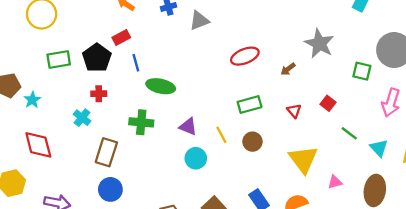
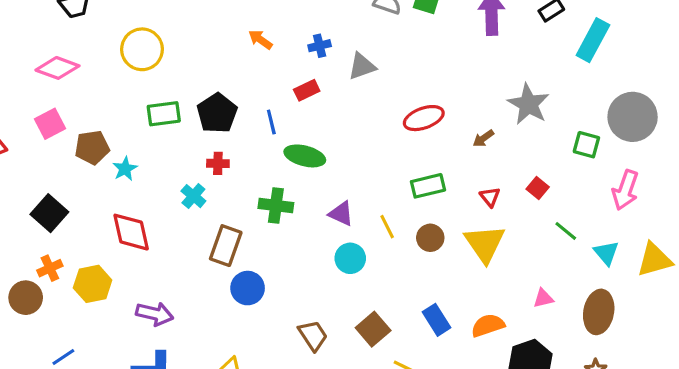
red rectangle: (121, 37) -> (307, 90), moved
yellow triangle: (303, 159) -> (485, 244), moved
blue circle: (110, 189) -> (248, 288), moved

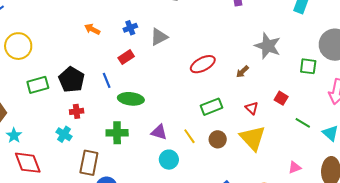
cyan star: (125, 169) -> (14, 135), moved

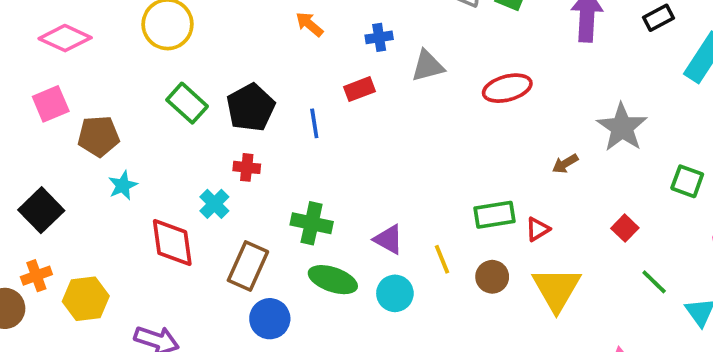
red ellipse: (203, 64) -> (507, 88), moved
green rectangle: (38, 85) -> (187, 103), turned 45
green ellipse: (131, 99) -> (333, 280), moved
red triangle: (252, 108) -> (538, 229), moved, turned 32
red diamond: (28, 163) -> (172, 243), moved

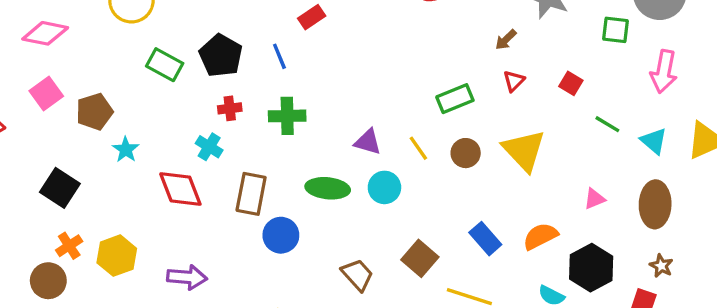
green cross: (312, 223) -> (287, 116), moved
red triangle: (538, 229) -> (514, 81), moved

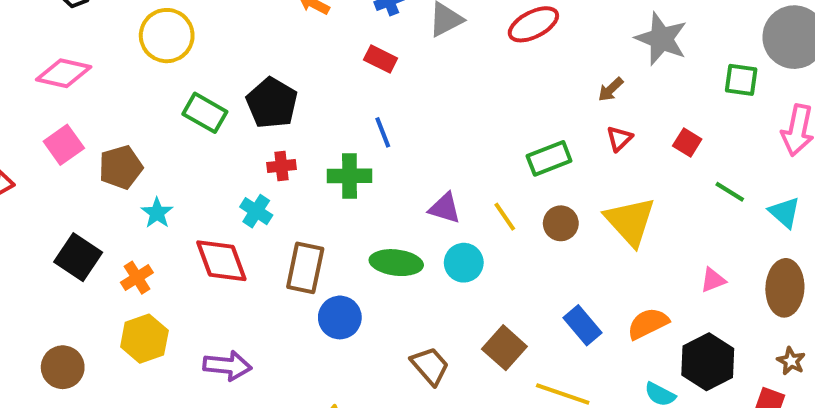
red rectangle: (312, 17) -> (381, 59), turned 60
blue line: (279, 56) -> (383, 132), moved
orange cross: (69, 246) -> (137, 278), moved

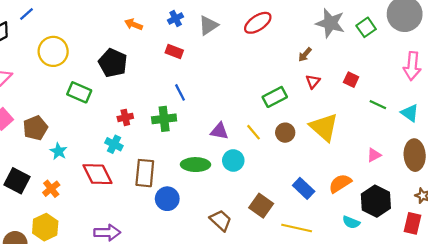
green square: (741, 80) -> (366, 27), moved, turned -36
black pentagon: (272, 103) -> (113, 63), moved
yellow hexagon: (144, 339) -> (45, 227), moved

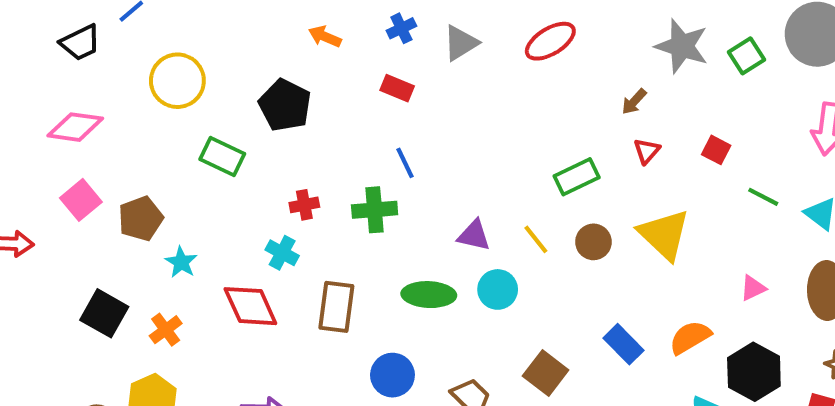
blue circle: (167, 199) -> (392, 375), moved

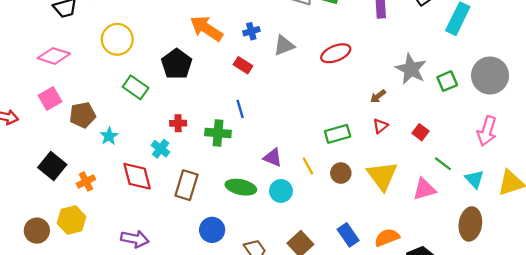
orange arrow: (325, 37) -> (206, 28), size x1.8
cyan star: (181, 262) -> (109, 136), moved
pink triangle: (753, 288) -> (424, 189), moved, size x1.5

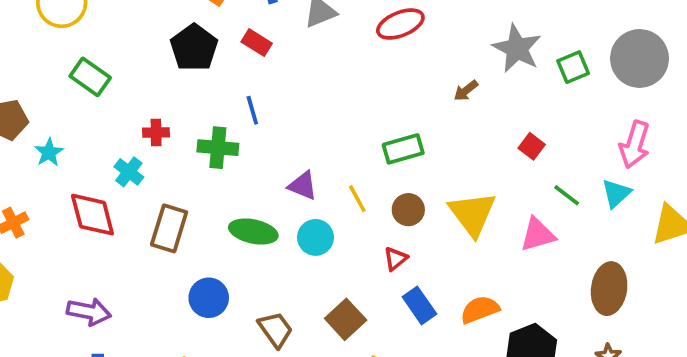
black pentagon: (177, 64) -> (194, 48), moved
red triangle: (380, 126) -> (395, 259), moved
cyan triangle: (474, 179) -> (616, 193), moved, turned 30

